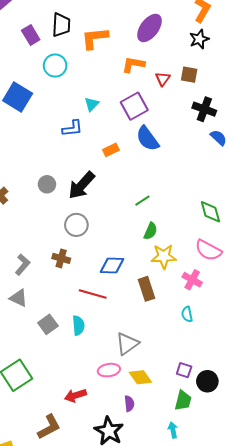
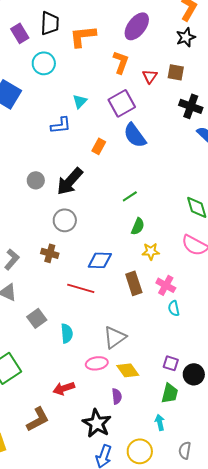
orange L-shape: (133, 65) -> (121, 62), turned 100
orange rectangle: (111, 150) -> (99, 146), turned -35
yellow star: (164, 256) -> (151, 251), size x0.7
pink cross: (192, 280) -> (166, 285), moved
cyan semicircle: (78, 325) -> (67, 333), moved

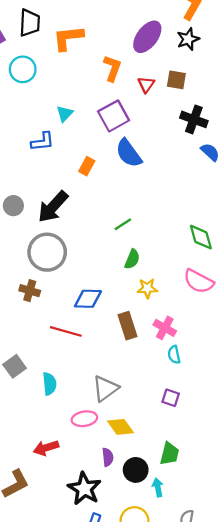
purple ellipse: (137, 26) -> (147, 37), moved
gray circle: (65, 220) -> (47, 252), size x1.4
purple square: (171, 363) -> (171, 398), moved
black circle: (194, 374) -> (136, 470), moved

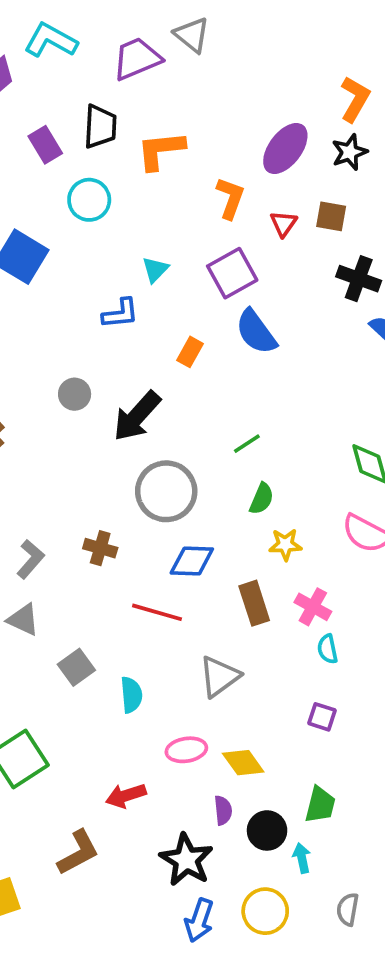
gray circle: (13, 206) -> (75, 394), moved
gray circle: (47, 252) -> (166, 491), moved
gray triangle: (105, 388) -> (219, 676), moved

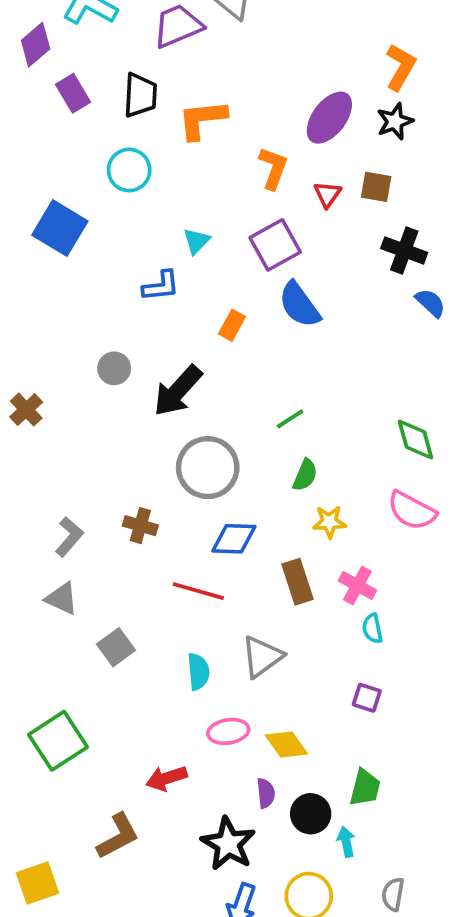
purple rectangle: (45, 145) -> (73, 93), moved
cyan semicircle: (131, 695) -> (198, 672), moved

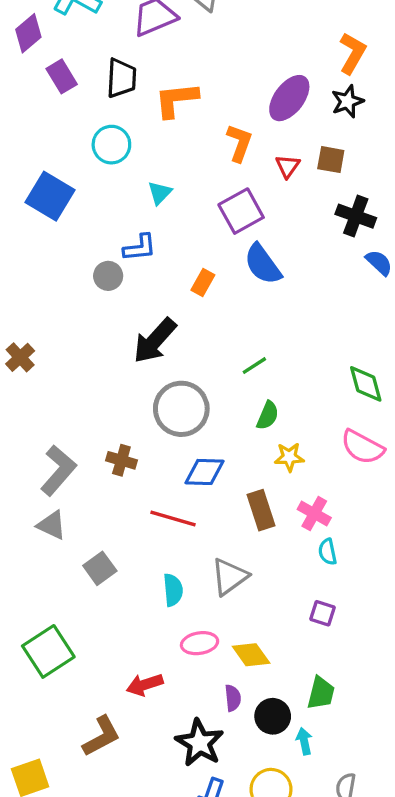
cyan triangle: (196, 241) -> (160, 193), moved
gray circle: (114, 368) -> (108, 276), moved
gray L-shape: (69, 537) -> (58, 470), size x1.4

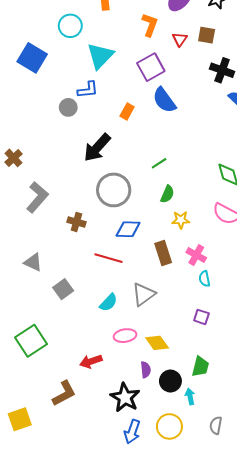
cyan triangle: (160, 193) -> (100, 56), size x1.8
gray L-shape: (58, 470) -> (37, 197), moved
cyan semicircle: (173, 590) -> (108, 303), turned 48

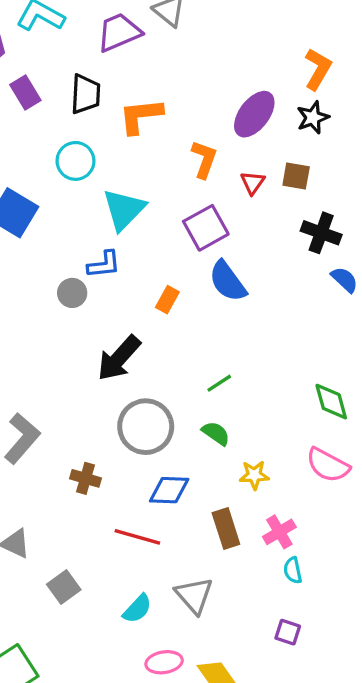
green semicircle: (167, 194) -> (216, 433), moved, turned -78
pink cross: (196, 255) -> (279, 532), turned 30
gray triangle: (144, 294) -> (194, 595), turned -35

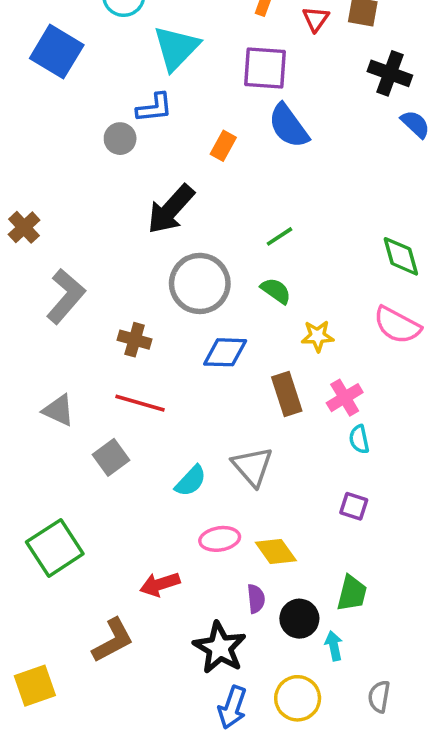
purple square: (206, 228) -> (265, 68), turned 33
red line: (137, 537) -> (140, 403), moved

